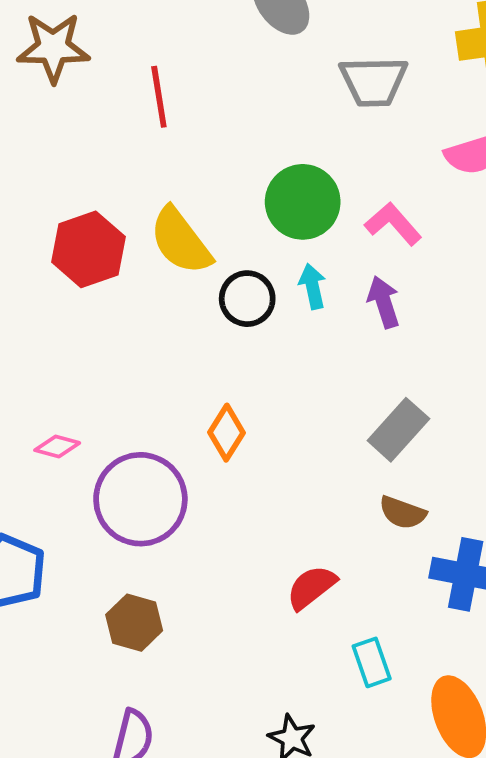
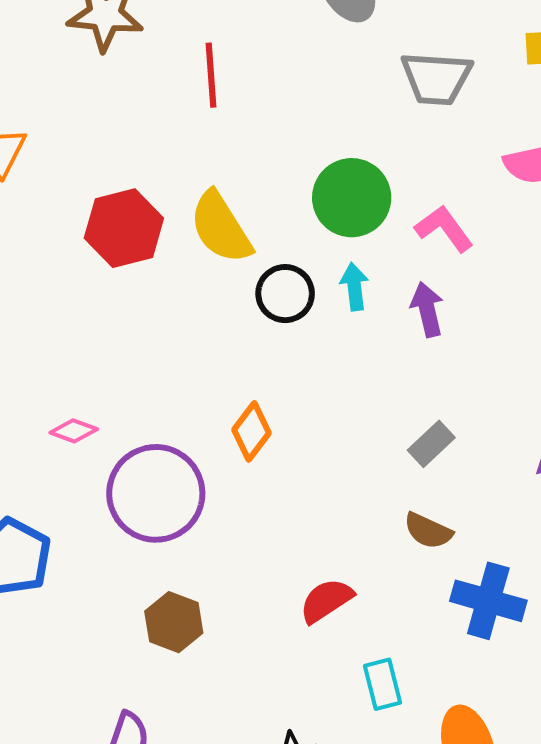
gray rectangle: (398, 430) -> (431, 444), size x0.7
brown hexagon: (134, 623) -> (174, 622), moved

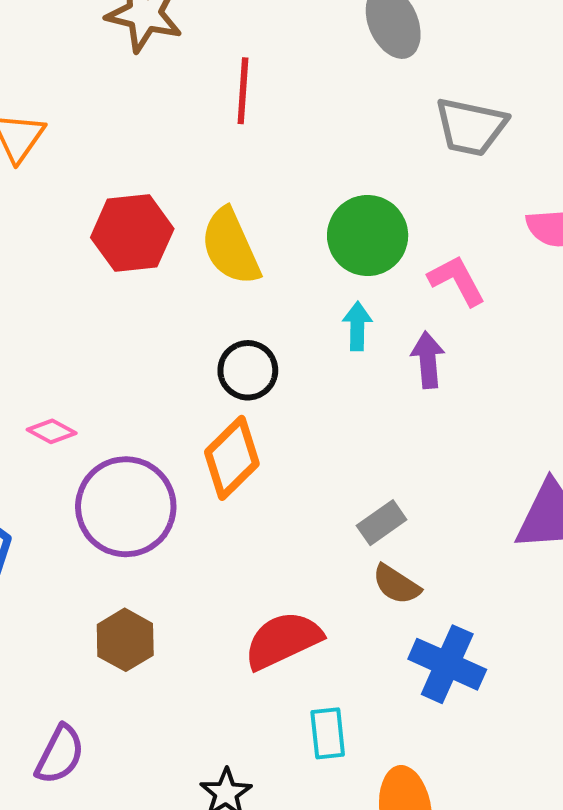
black circle: (285, 294) -> (248, 370), moved
orange diamond: (252, 431) -> (232, 458), size x1.4
gray rectangle: (431, 444) -> (382, 523), moved
red semicircle: (326, 601) -> (283, 640), size x1.4

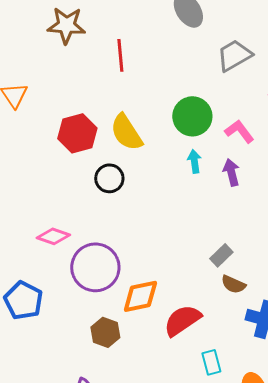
gray trapezoid: (471, 127) -> (234, 55), turned 147
black circle: (248, 370) -> (109, 178), moved
pink diamond: (52, 431) -> (53, 236), size x1.4
orange diamond: (232, 458) -> (140, 296), moved, turned 42

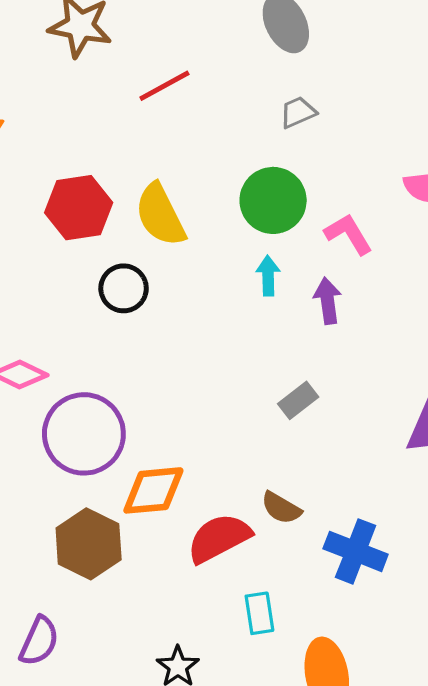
red line: (120, 55) -> (164, 86), turned 60
gray trapezoid: (234, 55) -> (298, 112), moved, size x0.6
gray rectangle: (221, 255) -> (298, 400), moved
brown semicircle: (233, 284) -> (281, 508), moved
brown hexagon: (105, 332) -> (89, 544), size x1.4

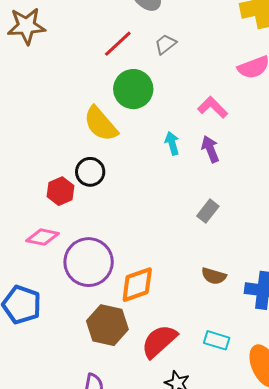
red line: (164, 86) -> (118, 44), moved
green circle: (273, 200) -> (133, 89), moved
red hexagon: (79, 208) -> (60, 191), moved, size x0.7
red semicircle: (219, 538) -> (159, 341), moved
cyan rectangle: (259, 613) -> (217, 340), turned -50

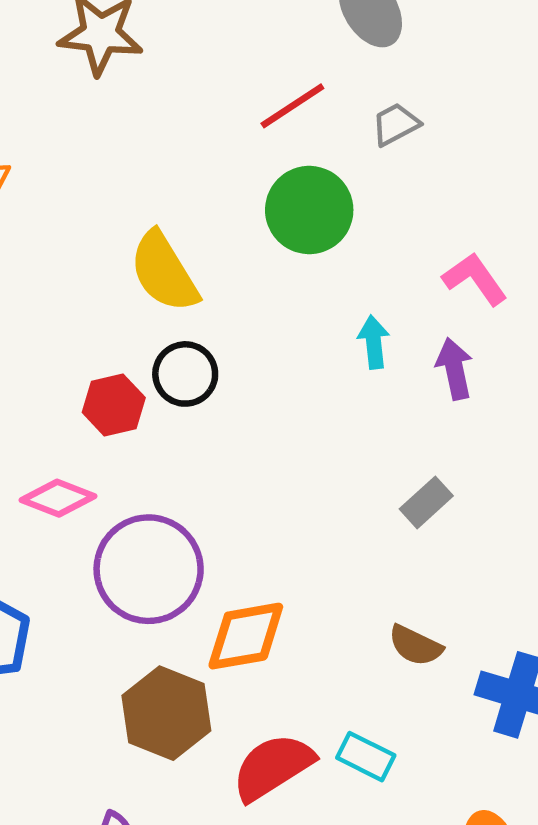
yellow semicircle: (101, 124) -> (164, 272), moved
cyan rectangle: (217, 340) -> (366, 757), moved

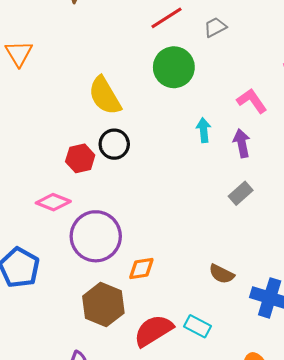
gray rectangle: (426, 502) -> (241, 193), moved
orange diamond: (246, 636) -> (141, 268), size x0.7

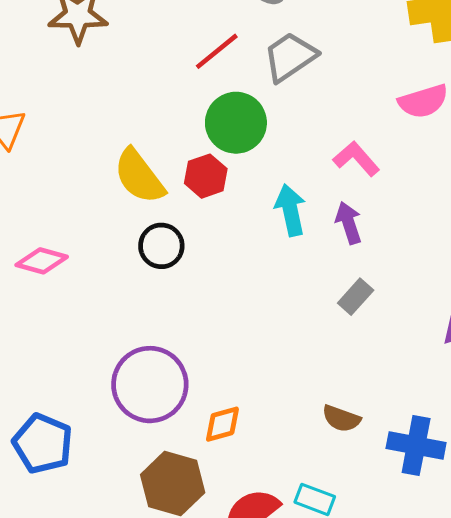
gray trapezoid: (215, 27) -> (290, 57), size x1.6
cyan arrow: (204, 130) -> (290, 210), size x1.4
red hexagon: (80, 158) -> (206, 176), moved
pink diamond: (53, 202) -> (42, 261), moved

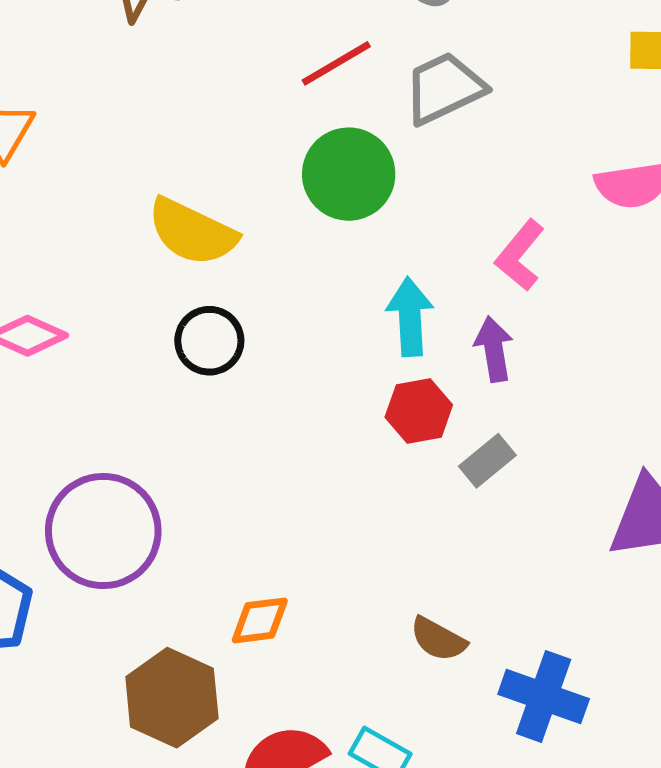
pink L-shape: (356, 159) -> (520, 255), turned -108
yellow semicircle: (139, 176) -> (192, 232), turned -36
red hexagon: (206, 176) -> (419, 411), moved
purple circle: (150, 385) -> (103, 531), moved

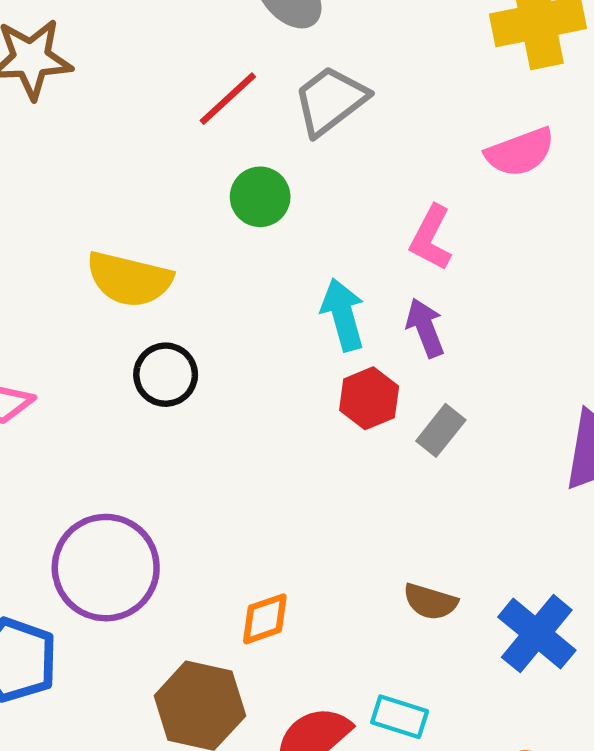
green circle: (349, 174) -> (260, 197), size x0.7
blue cross: (544, 697) -> (537, 634), turned 32

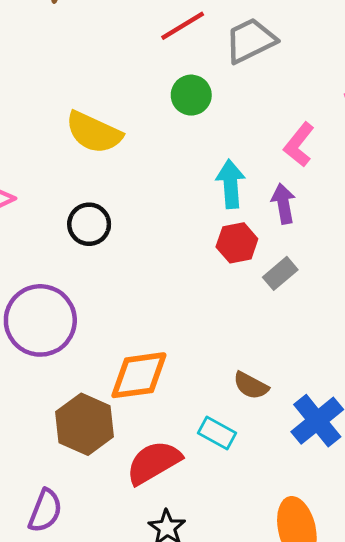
black circle: (166, 375) -> (89, 224), moved
orange diamond: (265, 619) -> (139, 375), size x1.6
cyan rectangle: (400, 717) -> (217, 433), moved

